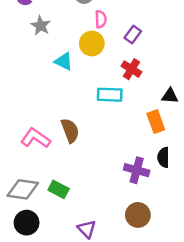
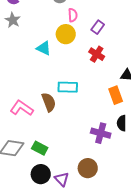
gray star: (41, 26) -> (13, 20), moved
cyan rectangle: (110, 95) -> (68, 87), moved
brown circle: (138, 215) -> (88, 168), moved
black circle: (27, 223) -> (41, 174), moved

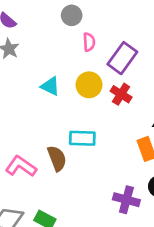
purple rectangle: (98, 27) -> (122, 58), size x1.6
yellow circle: (66, 34) -> (89, 85), moved

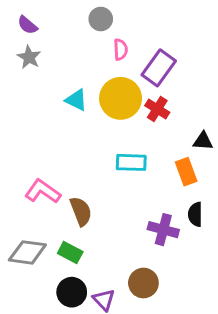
yellow circle: (89, 85) -> (121, 98), size x1.4
cyan rectangle: (82, 138) -> (131, 162), moved
brown semicircle: (57, 158) -> (81, 211), moved

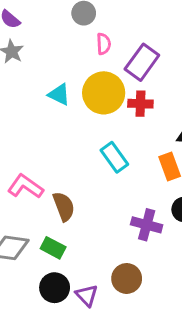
red cross: (157, 109) -> (140, 104), turned -30
cyan rectangle: (131, 162) -> (114, 157), turned 52

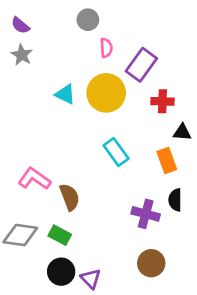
red cross: (140, 104) -> (162, 101), moved
brown circle: (127, 278) -> (151, 263), moved

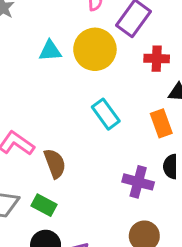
cyan triangle: (65, 94) -> (50, 51), turned -30

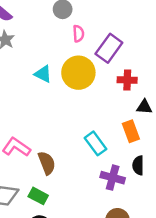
cyan triangle: (50, 51) -> (43, 74), turned 30
cyan rectangle: (106, 114) -> (96, 143), moved

